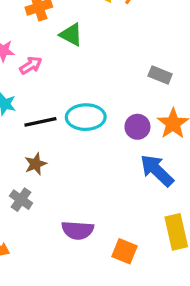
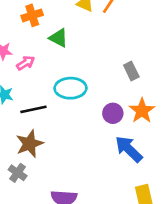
gray rectangle: (160, 75) -> (131, 71), turned 42
cyan ellipse: (86, 117) -> (70, 88), moved
brown star: (36, 164) -> (29, 144), size x1.5

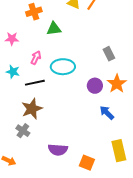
green triangle: (59, 38) -> (54, 29), turned -35
pink arrow: (26, 63) -> (36, 58), moved, turned -32
blue arrow: (129, 149) -> (107, 113), size x0.7

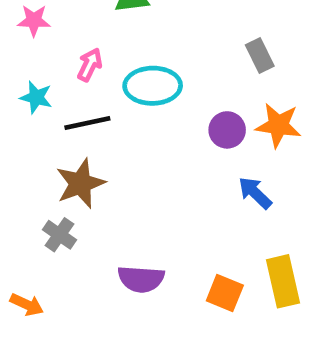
orange star: (117, 84) -> (278, 125), turned -30
orange square: (87, 163) -> (225, 293), moved

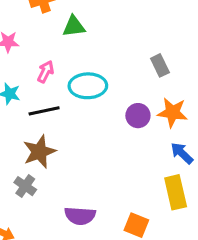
blue arrow: (255, 193) -> (182, 153), moved
yellow rectangle: (283, 281) -> (176, 192), moved

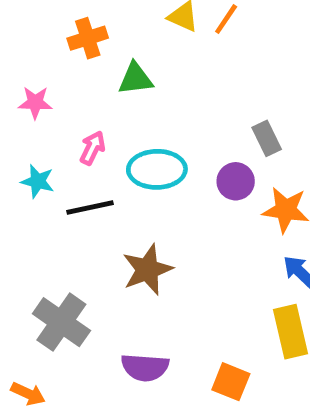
purple circle: (138, 116) -> (236, 181), moved
brown star: (39, 152) -> (147, 270), moved
gray cross: (25, 186) -> (61, 322), size x1.6

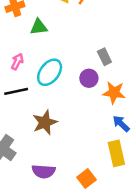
cyan ellipse: (157, 169) -> (50, 72), turned -52
orange square: (231, 382) -> (87, 179), turned 30

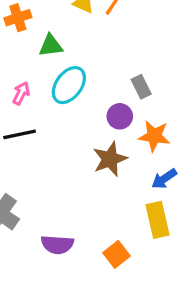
cyan ellipse: (50, 72) -> (69, 85), moved
brown star: (45, 122) -> (110, 159), moved
blue arrow: (121, 124) -> (164, 179), turned -78

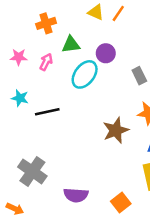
pink arrow: (21, 93) -> (46, 62), moved
purple circle: (120, 116) -> (106, 53), moved

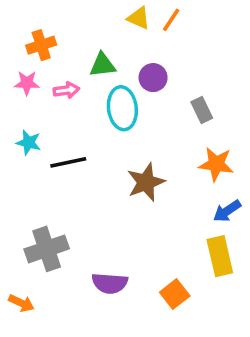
orange cross: (46, 23) -> (41, 45), moved
pink arrow: (46, 62) -> (66, 90), turned 56
cyan ellipse: (85, 74) -> (122, 108), turned -44
brown star: (116, 130) -> (146, 182), moved
gray cross: (32, 171) -> (47, 249), turned 36

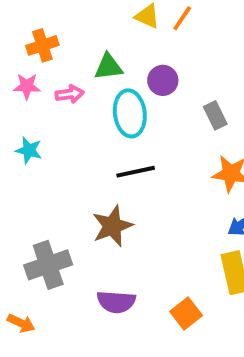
black line: (68, 162) -> (136, 172), moved
brown star: (146, 182) -> (112, 226), moved

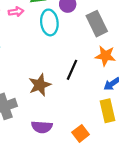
gray rectangle: (215, 115) -> (97, 24), size x1.6
black line: (136, 172) -> (72, 70), moved, turned -54

